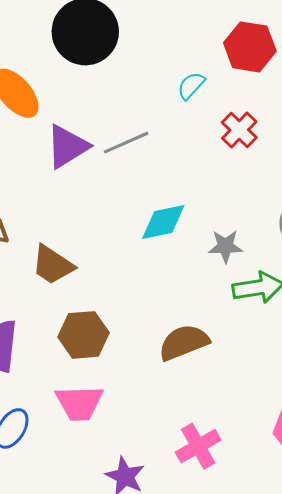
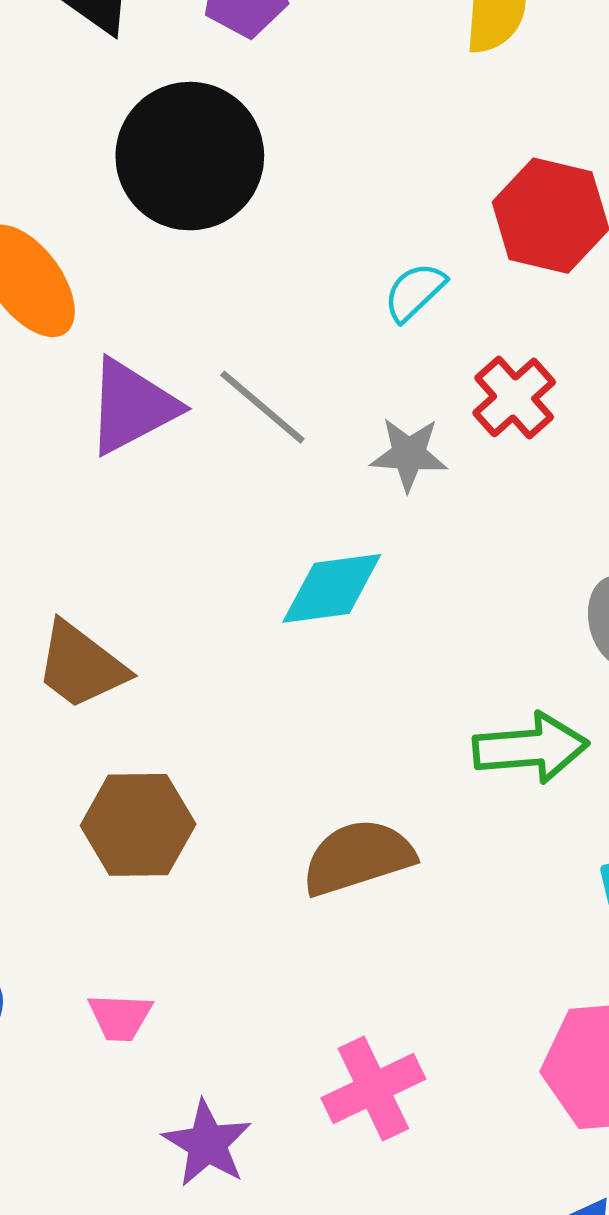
gray line: (126, 143) -> (262, 407), turned 60
gray star: (226, 246) -> (409, 454), moved
pink trapezoid: (79, 403) -> (120, 1017), moved, size x0.6

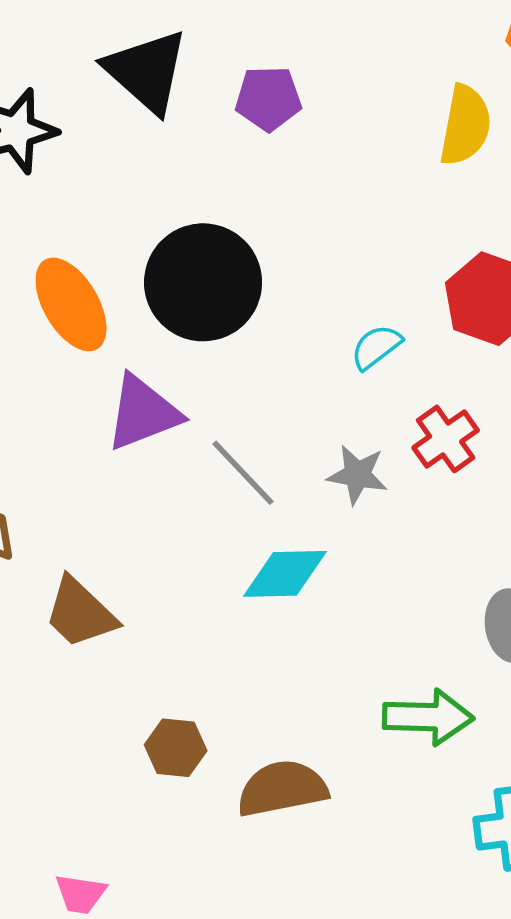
black circle: (190, 156) -> (203, 282), moved
gray line: (262, 407) -> (243, 473), moved
brown hexagon: (138, 825) -> (176, 748), moved, size x0.7

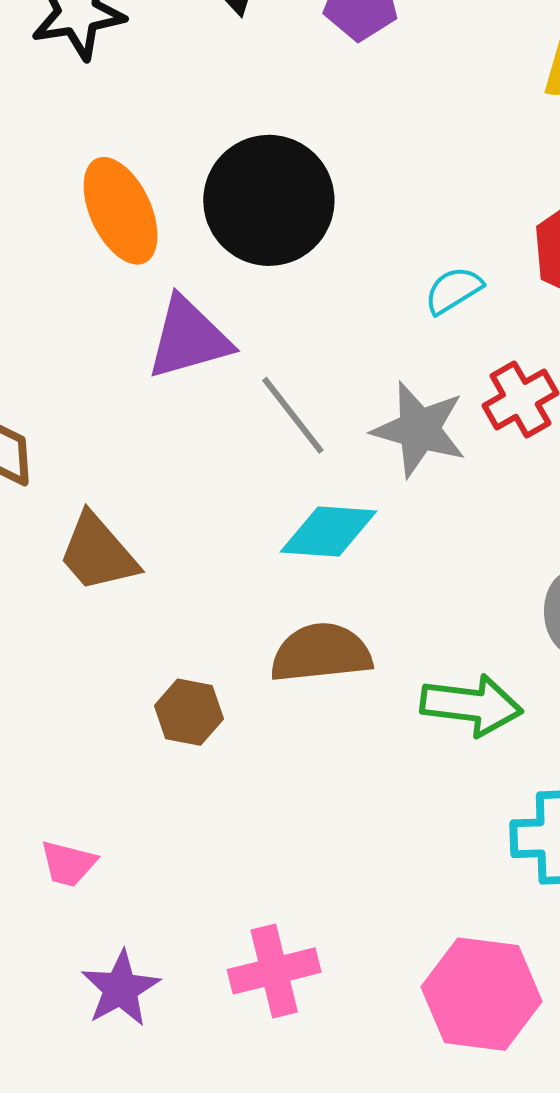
gray star: (357, 475) -> (419, 429), size x1.4
brown semicircle: (282, 788) -> (321, 653), moved

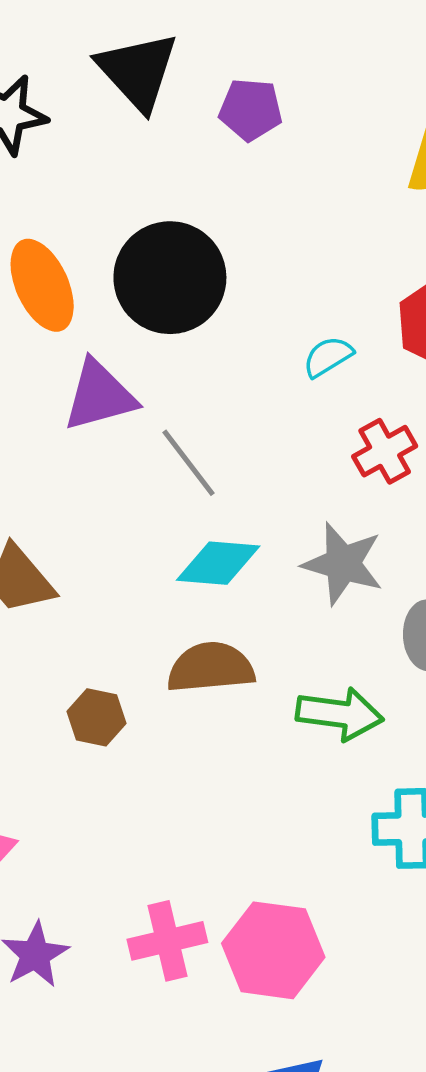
gray star: (419, 429) -> (343, 564), moved
pink hexagon: (481, 994) -> (273, 950), moved

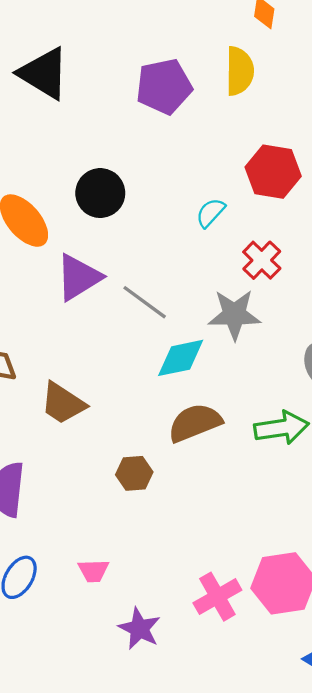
purple pentagon: (251, 110) -> (164, 86), moved, size x1.4
black circle: (170, 278) -> (100, 193), size x0.7
gray star: (343, 564) -> (234, 315), moved

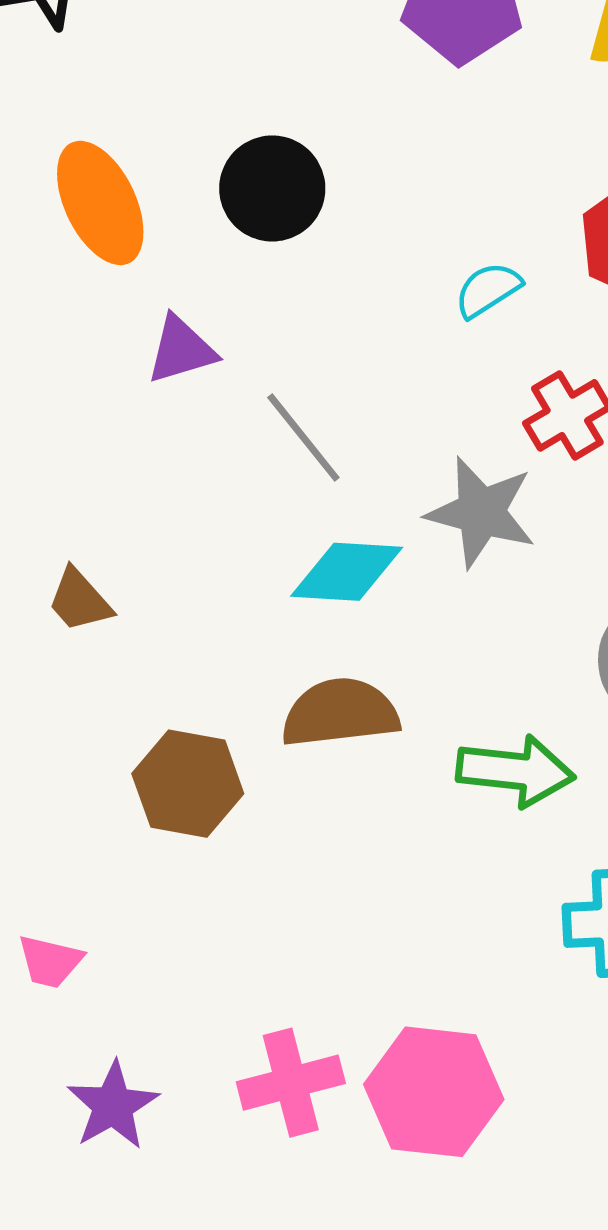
purple triangle: (79, 277) -> (181, 350), size x0.7
brown trapezoid: (63, 403) -> (80, 600), size x0.7
brown hexagon: (134, 473) -> (188, 784), size x1.4

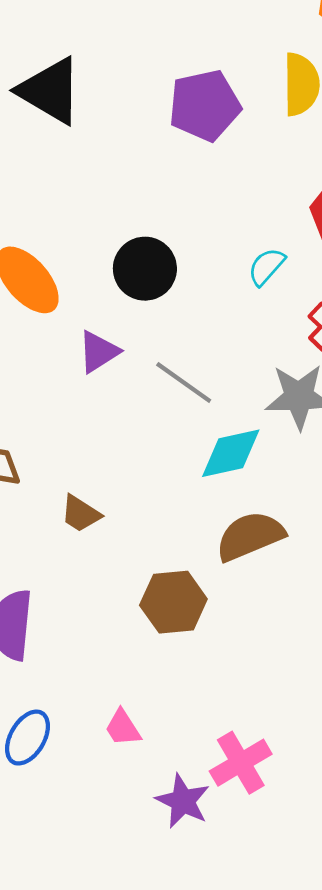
black circle: (272, 188) -> (145, 269), moved
pink trapezoid: (50, 961) -> (123, 728), turned 60
pink cross: (291, 1083) -> (241, 763), moved

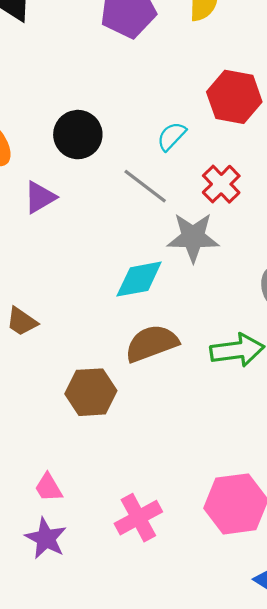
gray line: (184, 382) -> (145, 186), moved
purple star: (183, 801) -> (46, 538), moved

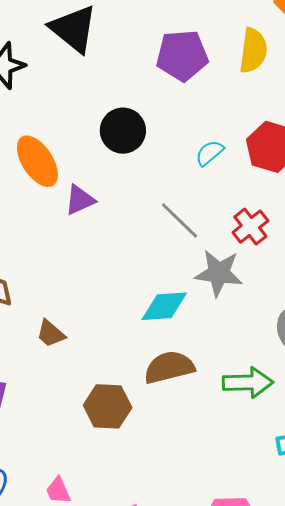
black circle: (78, 135) -> (123, 131), moved
cyan semicircle: (171, 136) -> (210, 153), moved
purple triangle: (40, 197) -> (80, 200), moved

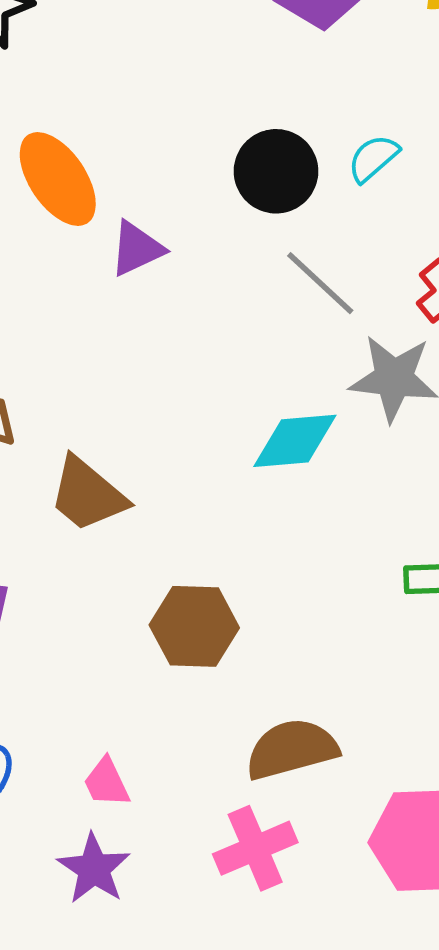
black circle: (123, 131) -> (276, 171), moved
brown trapezoid: (51, 333) -> (88, 494), size x1.5
brown semicircle: (169, 367) -> (292, 749), moved

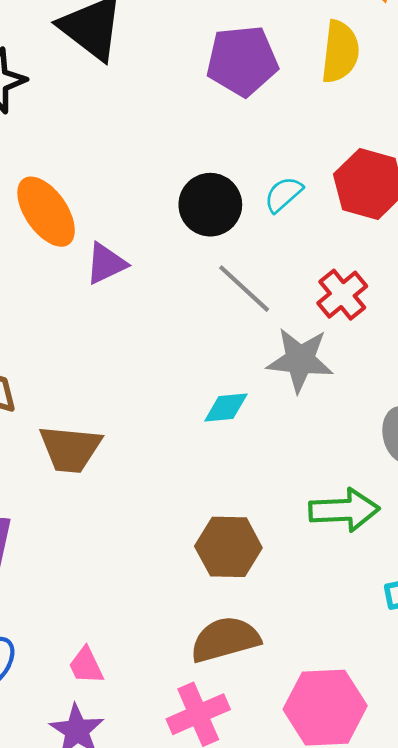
cyan diamond: (295, 441) -> (226, 407), size x0.7
brown trapezoid: (88, 494) -> (70, 449), turned -34
brown hexagon: (194, 626) -> (228, 547), moved

